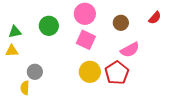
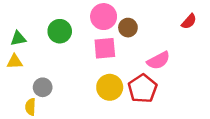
brown circle: (121, 23) -> (128, 28), moved
pink square: (86, 40) -> (105, 48), turned -30

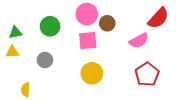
red semicircle: (189, 21) -> (158, 18), size x1.6
pink semicircle: (158, 60) -> (139, 41), moved
gray circle: (43, 87) -> (45, 60), moved
red pentagon: (143, 89) -> (147, 74), moved

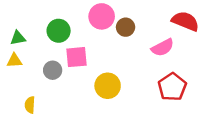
red semicircle: (158, 18) -> (185, 21), turned -110
pink square: (88, 41) -> (77, 57), moved

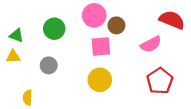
green triangle: (18, 38) -> (16, 35), turned 32
pink square: (77, 57) -> (101, 46), moved

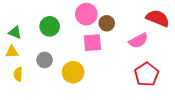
yellow circle: (100, 80) -> (73, 72), moved
yellow semicircle: (28, 98) -> (18, 74), moved

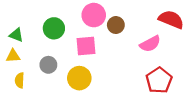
pink square: (92, 43) -> (86, 46), moved

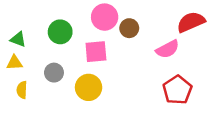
red semicircle: (171, 19) -> (191, 22), turned -45

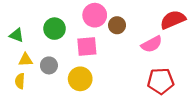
yellow triangle: (14, 63) -> (25, 60), moved
red pentagon: (177, 90) -> (161, 81), turned 30

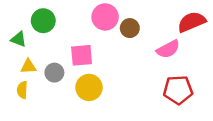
green circle: (55, 29) -> (43, 21), moved
pink square: (87, 46) -> (82, 55), moved

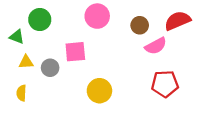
brown circle: (130, 28) -> (140, 25), moved
yellow circle: (89, 87) -> (99, 91), moved
yellow semicircle: (22, 90) -> (21, 93), moved

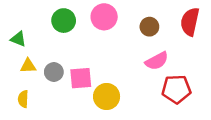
green circle: (40, 20) -> (64, 21), moved
red semicircle: (178, 21) -> (190, 22), turned -55
pink semicircle: (156, 46) -> (157, 61), moved
pink square: (75, 52) -> (81, 78), moved

